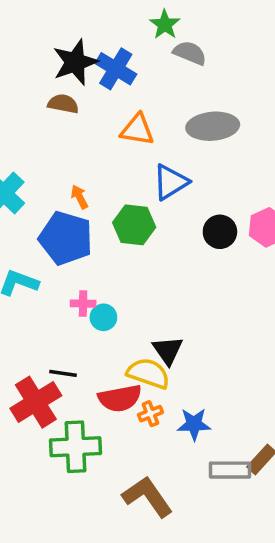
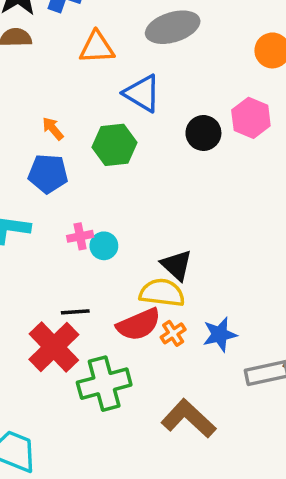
blue triangle: (171, 182) -> (142, 93), turned -45
blue pentagon: (66, 238) -> (48, 174), size x0.7

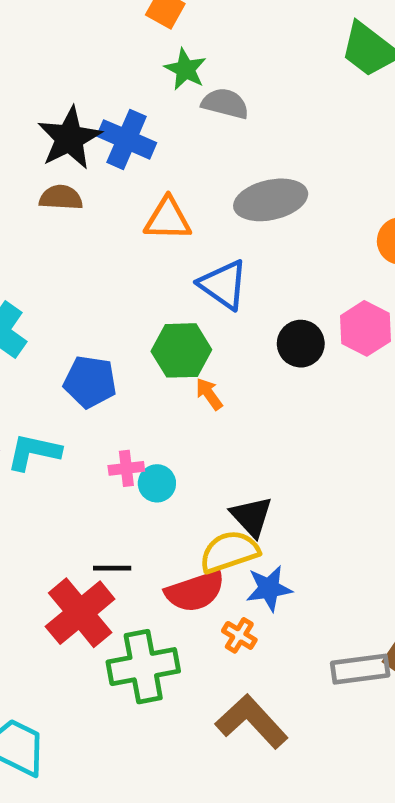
orange arrow: (53, 129) -> (209, 394), moved
yellow semicircle: (162, 293) -> (229, 552), turned -30
orange cross: (173, 333) -> (239, 635), moved, turned -30
blue star: (220, 334) -> (269, 588), moved

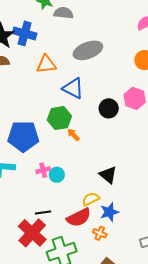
blue pentagon: (90, 382) -> (23, 136), size x1.4
black triangle: (252, 517) -> (108, 175), moved
yellow semicircle: (229, 552) -> (91, 199), size x0.7

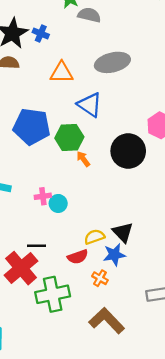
blue cross: (25, 33) -> (41, 33), size x0.6
black circle: (109, 108) -> (128, 151), moved, size x1.5
blue pentagon: (23, 136) -> (32, 127), moved
black triangle: (108, 175) -> (123, 232), moved
red semicircle: (79, 218) -> (78, 257), size x0.7

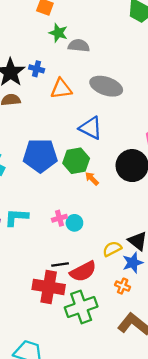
gray ellipse: (112, 62) -> (106, 86), turned 40
orange triangle: (62, 73) -> (61, 89), moved
red semicircle: (78, 257) -> (83, 271), moved, size x1.4
red cross: (21, 268) -> (49, 287), turned -32

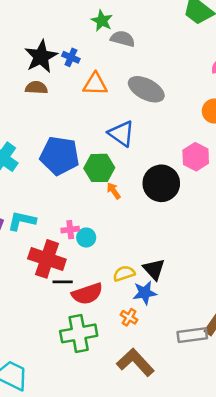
red cross: (49, 287) -> (47, 259), moved

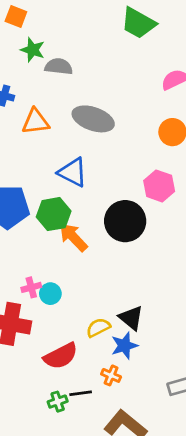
orange arrow: (114, 191) -> (73, 237), size x1.6
black line: (63, 282) -> (81, 393), moved
green cross: (79, 333) -> (58, 402), size x0.5

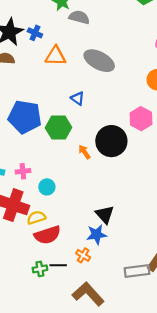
blue triangle: (73, 172) -> (78, 98), size x0.6
orange arrow: (73, 237) -> (84, 152), moved, size x0.6
pink cross: (31, 287) -> (23, 171), moved
yellow semicircle: (98, 327) -> (36, 218), moved

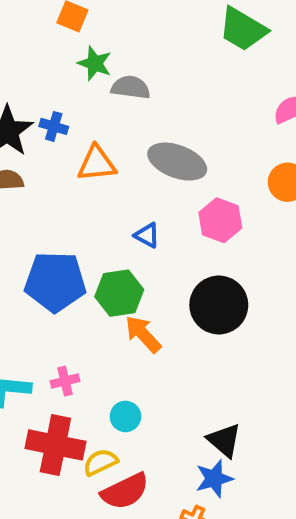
pink hexagon: (141, 119) -> (220, 220), moved
orange arrow: (84, 152) -> (143, 334), moved, size x1.5
cyan circle: (47, 187) -> (125, 416), moved

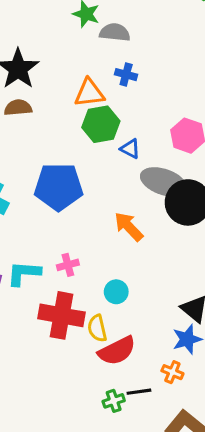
blue cross: (54, 126) -> (126, 75), moved
gray ellipse: (177, 162) -> (164, 182), moved
green hexagon: (119, 293) -> (101, 124), moved
yellow semicircle: (100, 462) -> (97, 328), turned -76

